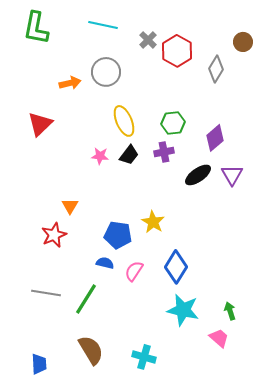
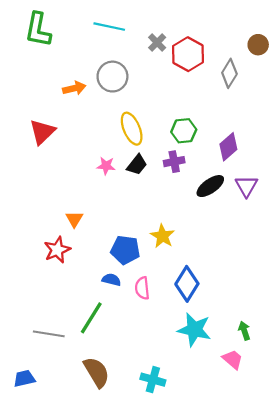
pink semicircle: (134, 271) -> (142, 288), turned -40
gray line: (46, 293) -> (49, 334), moved
blue trapezoid: (39, 364) -> (24, 379), moved, turned -100

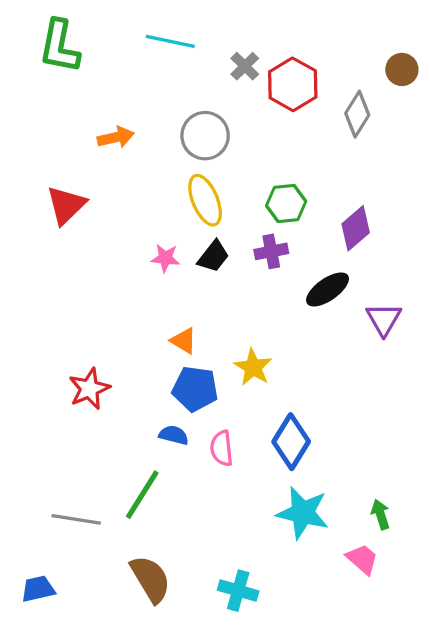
gray circle: (112, 77) -> (205, 136), moved
purple triangle: (246, 186) -> (384, 319), moved
orange triangle: (74, 219) -> (184, 341), moved, turned -30

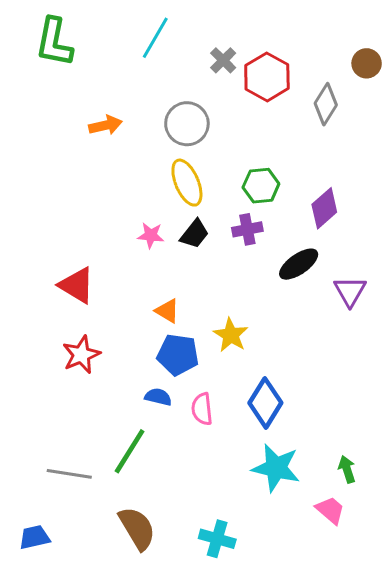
cyan line: (170, 41) -> (155, 38), turned -72
red triangle: (66, 205) -> (77, 285), moved, turned -45

